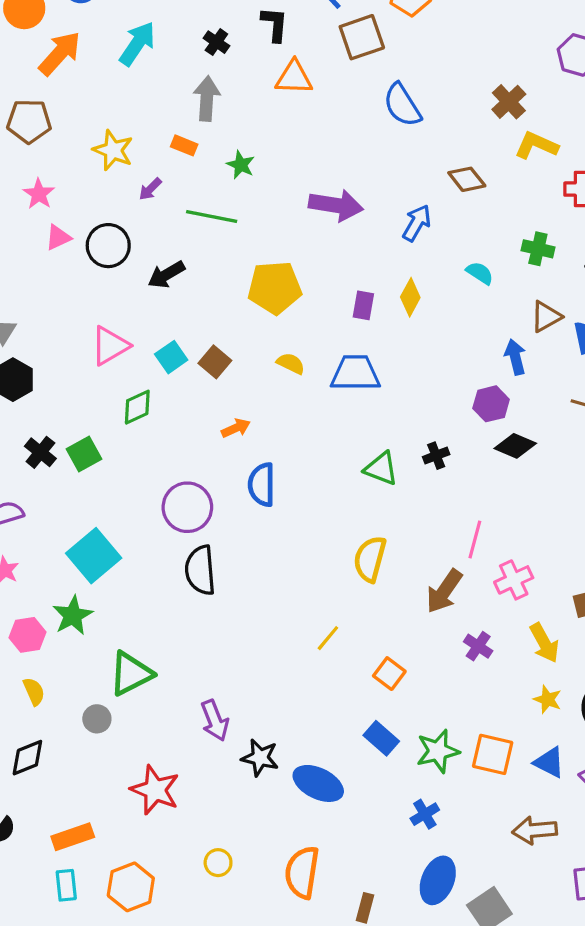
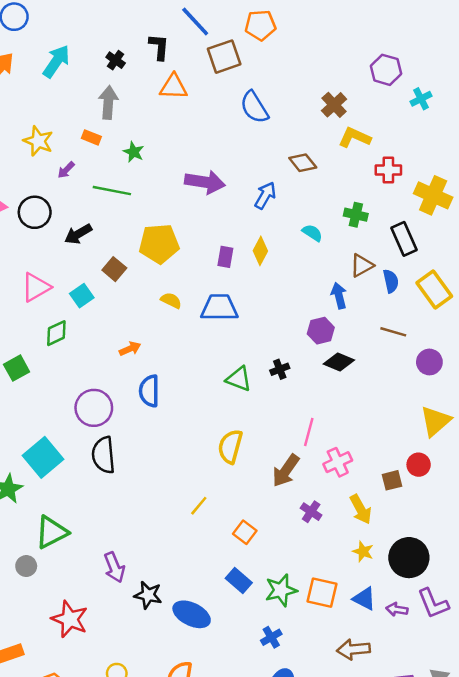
brown square: (215, 362) -> (114, 269), moved
cyan square: (94, 556) -> (43, 457), moved

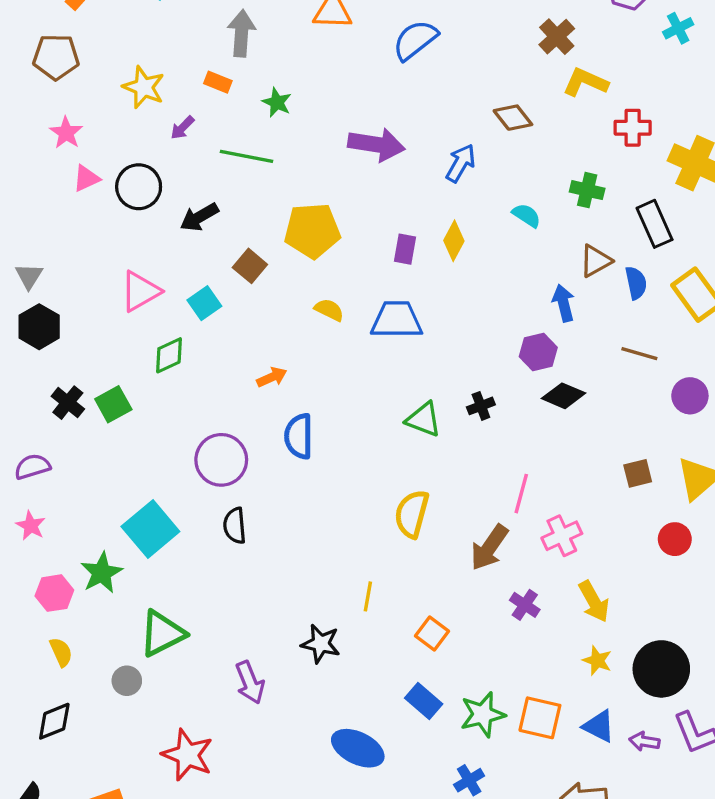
blue semicircle: (254, 107) -> (415, 40), moved, turned 84
black semicircle: (103, 455) -> (235, 526), size x0.7
brown square: (392, 480) -> (638, 473), moved
yellow line: (199, 506) -> (368, 596), turned -30
black star: (148, 595) -> (321, 644), moved

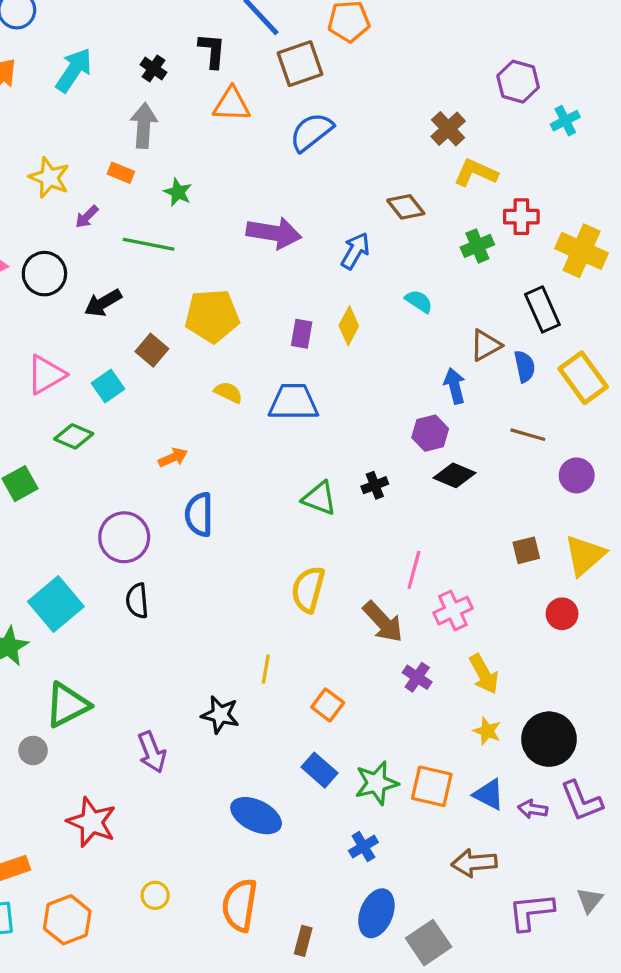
green cross: (587, 190) -> (477, 246), moved, turned -36
green diamond: (169, 355) -> (74, 436), turned 48
brown arrow: (489, 548) -> (383, 622), turned -78

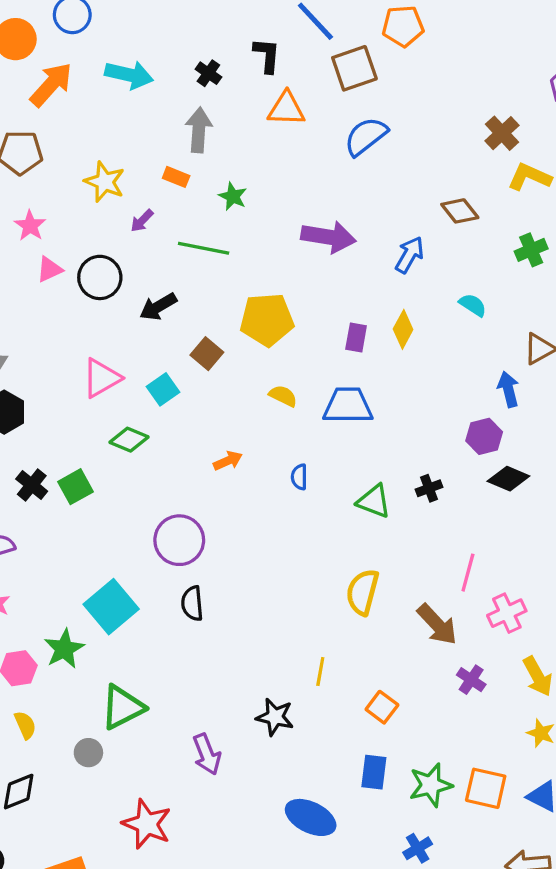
cyan arrow: (74, 70) -> (129, 75), turned 69
blue semicircle: (199, 514) -> (299, 477), moved, size x0.6
blue rectangle: (320, 770) -> (374, 772), turned 56

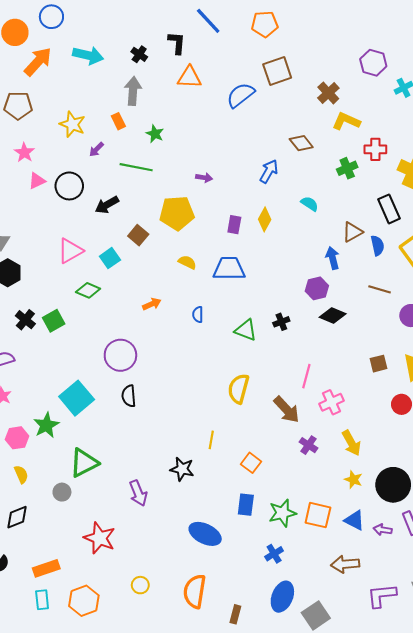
brown square: (354, 68) -> (277, 71), moved
orange rectangle: (176, 177) -> (118, 121), turned 42
purple arrow: (328, 237) -> (204, 178), moved, size x0.5

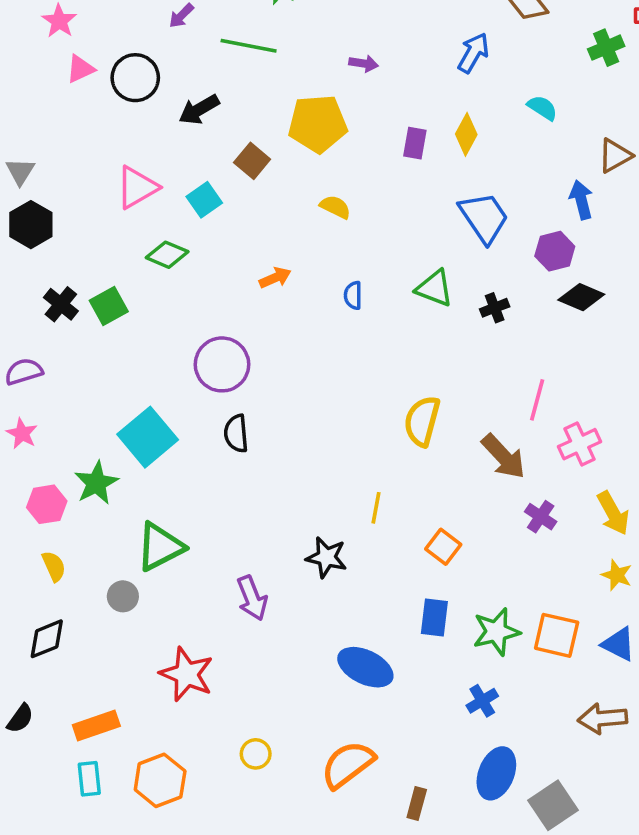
blue trapezoid: (229, 269) -> (484, 218), moved, turned 56
green triangle: (246, 330) -> (434, 288), moved
orange semicircle: (195, 591) -> (348, 765), turned 44

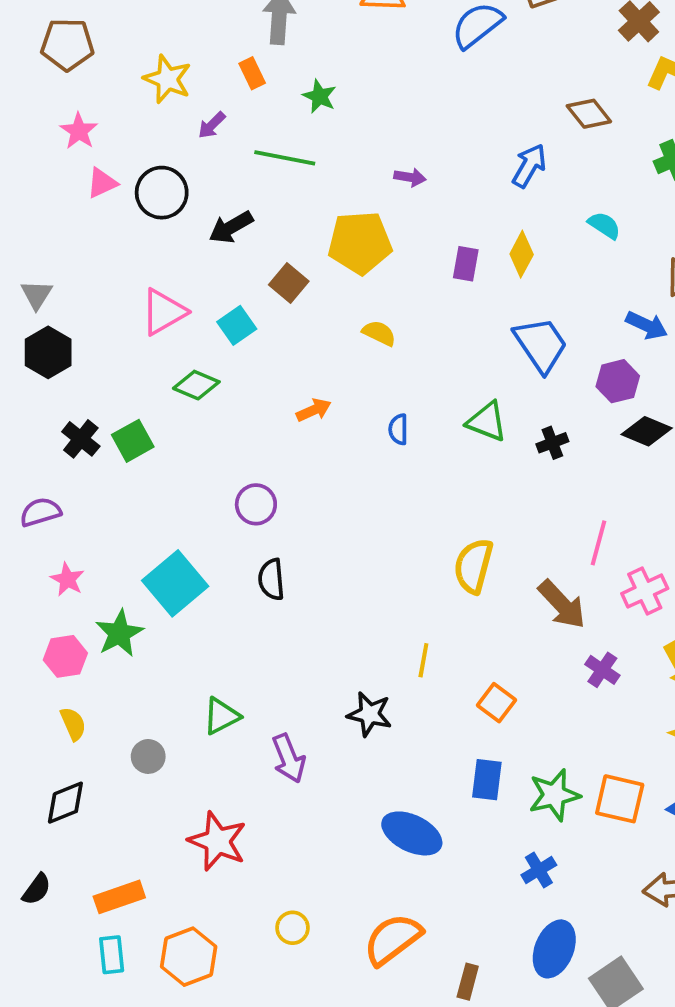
blue arrow: (581, 200) -> (647, 325), turned 129
purple circle: (222, 364) -> (256, 504), size x0.7
pink star: (22, 433) -> (67, 579), moved
green triangle: (160, 547) -> (221, 716), moved, size x0.7

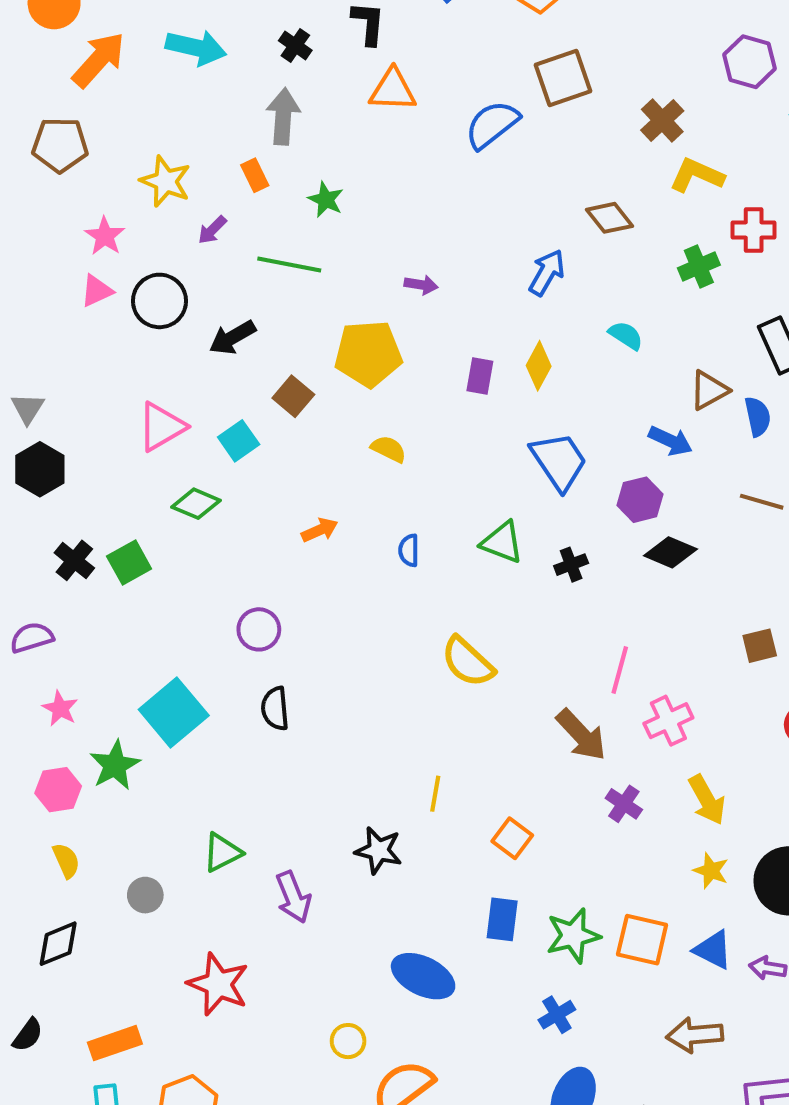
pink star: (79, 131) -> (105, 236), moved
yellow semicircle: (473, 566) -> (468, 662), moved, turned -62
yellow circle: (293, 928) -> (348, 1041), moved

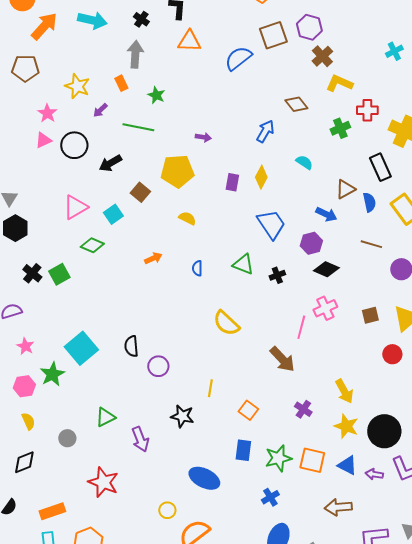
purple hexagon: (750, 62) -> (309, 27), moved
purple circle: (259, 629) -> (158, 366), moved
pink cross: (668, 721) -> (325, 308), moved
purple cross: (624, 804) -> (303, 409), moved
yellow star: (711, 871) -> (346, 426), size x1.4

